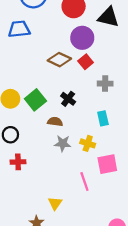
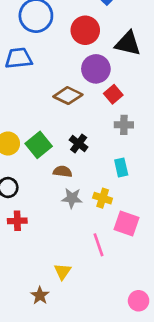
red square: (86, 62) -> (113, 94), moved
pink square: (107, 164) -> (127, 223), turned 30

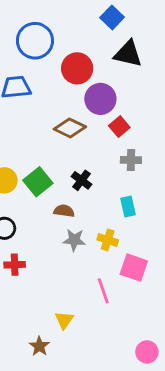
red circle: (85, 30) -> (77, 68), moved
black triangle: (128, 44) -> (128, 54), moved

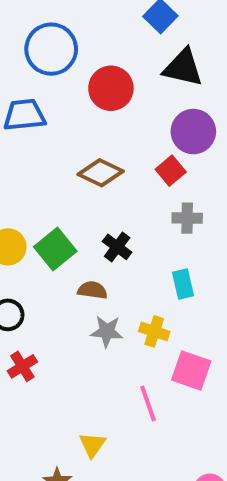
purple circle: (100, 99) -> (193, 132), moved
red cross: (15, 265) -> (22, 366), turned -30

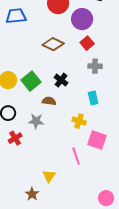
purple circle: (193, 132) -> (82, 19), moved
gray star: (107, 331) -> (36, 121), moved

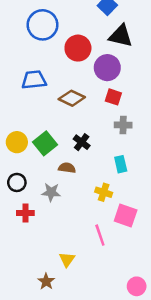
blue trapezoid: (16, 16) -> (34, 80), moved
red square: (87, 43) -> (113, 97), turned -32
red cross: (15, 138) -> (25, 213), turned 32

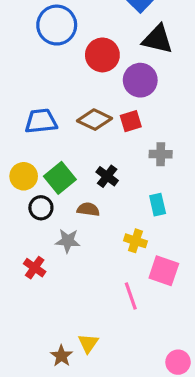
blue trapezoid: (34, 80) -> (41, 121), moved
red square: (113, 97) -> (131, 121), moved, turned -35
black circle: (17, 182) -> (41, 208), moved
red cross: (25, 213) -> (35, 268), turned 35
yellow triangle: (67, 259) -> (88, 343), moved

